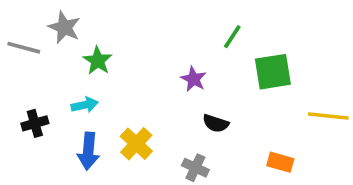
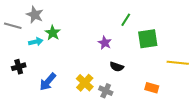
cyan arrow: (85, 105) -> (36, 42), moved
yellow cross: (136, 144) -> (85, 83), moved
blue arrow: (88, 151) -> (48, 82), turned 36

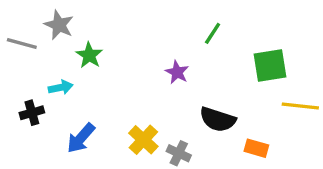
green square: (148, 39) -> (270, 65), moved
cyan arrow: (36, 42) -> (61, 87), moved
black semicircle: (117, 67) -> (218, 119), moved, size x1.5

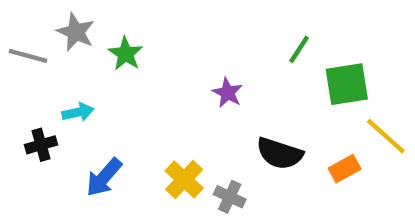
green line: (213, 33) -> (299, 49), moved
green star: (89, 55) -> (126, 54), moved
yellow line: (300, 106) -> (386, 136), turned 36
orange rectangle: (256, 148) -> (345, 169), moved, turned -45

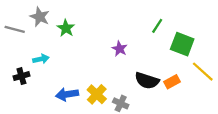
green square: (347, 84) -> (182, 44), turned 30
orange rectangle: (345, 169) -> (172, 82), moved
blue arrow: (104, 177) -> (67, 94), moved, turned 40

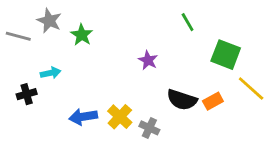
green line: (157, 26) -> (188, 22), moved, turned -63

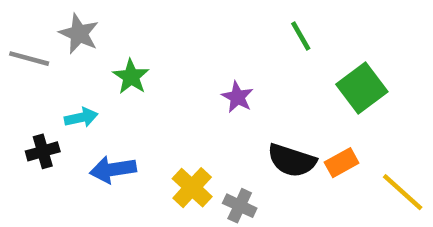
green star: (82, 35) -> (131, 77), moved
green square: (226, 55) -> (362, 88), turned 32
yellow line: (251, 88) -> (403, 192), moved
blue arrow: (83, 117) -> (113, 169), moved

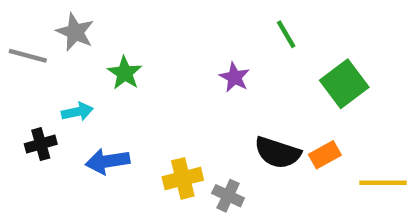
purple star: (237, 97) -> (234, 77), moved
yellow cross: (192, 188) -> (183, 178), turned 33
yellow line: (403, 192) -> (383, 183), turned -42

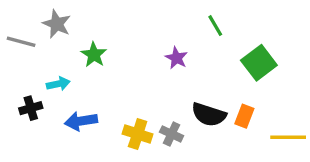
orange rectangle: (325, 155) -> (244, 116), turned -40
yellow cross: (183, 178) -> (138, 134), turned 32
gray cross: (228, 196) -> (172, 134), moved

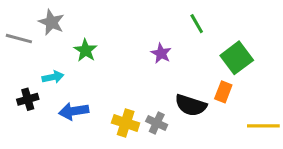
orange rectangle: (244, 116) -> (223, 92), moved

